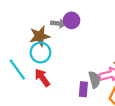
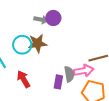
brown star: (40, 36) -> (37, 43), moved
red arrow: (42, 78) -> (23, 79), moved

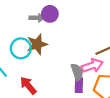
purple rectangle: (58, 82) -> (79, 85), moved

